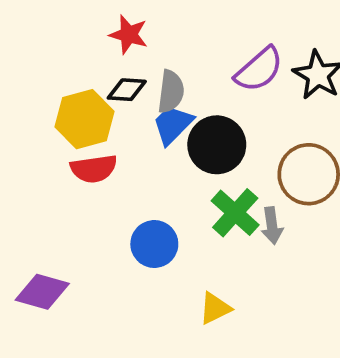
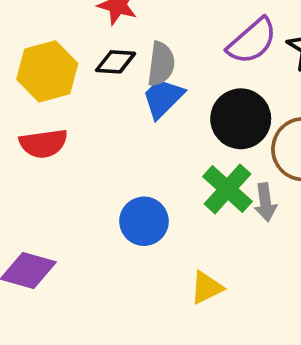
yellow hexagon: (85, 119) -> (47, 71), moved
black circle: (217, 145) -> (241, 119), moved
red semicircle: (94, 169) -> (43, 143), moved

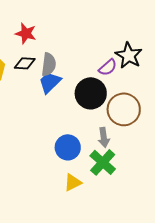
purple semicircle: (252, 41) -> (108, 67), moved, size x0.7
green cross: (227, 189) -> (103, 162), moved
blue circle: (144, 221) -> (68, 147), moved

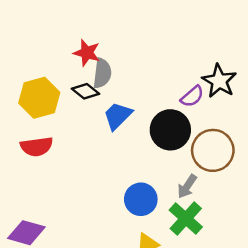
black diamond: (25, 63) -> (86, 91), turned 35
gray semicircle: (49, 64) -> (102, 73), moved
gray arrow: (104, 137) -> (187, 186), turned 42

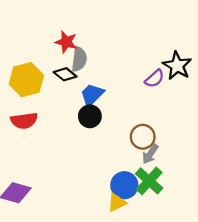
black circle: (170, 130) -> (90, 116), moved, size x0.7
brown circle: (213, 150) -> (143, 137), moved, size x0.7
blue circle: (141, 199) -> (124, 185), moved

